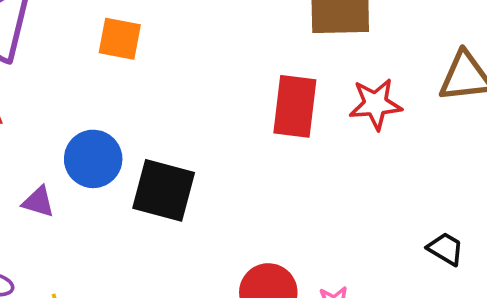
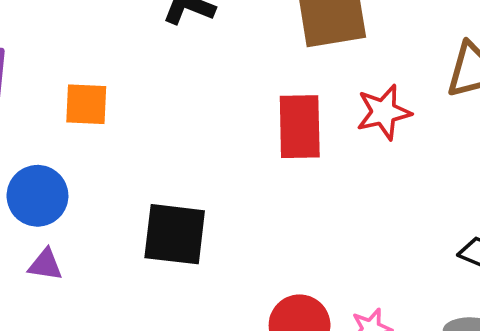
orange square: (120, 39) -> (86, 104), moved
blue circle: (93, 159) -> (37, 196), moved

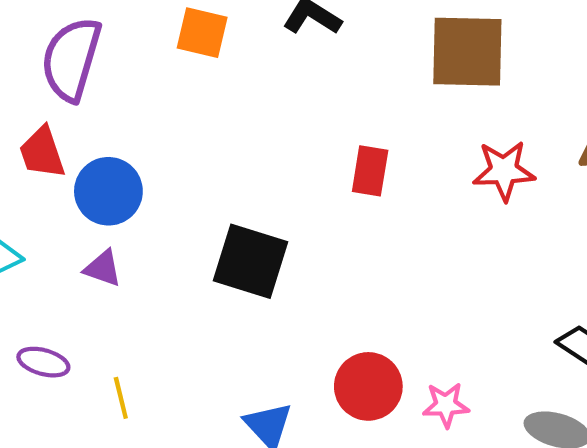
orange square: (86, 104) -> (202, 33), moved
red rectangle: (300, 127) -> (370, 171), moved, size x0.7

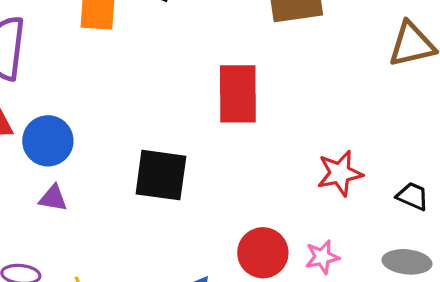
red rectangle: (370, 171) -> (238, 94), size x1.6
red star: (504, 171) -> (340, 173), moved

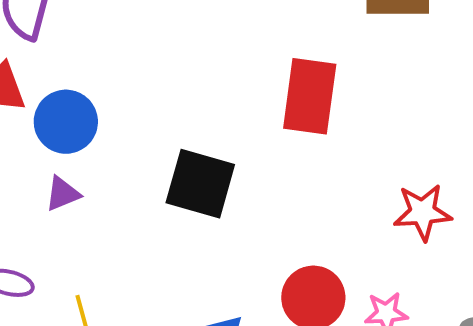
purple triangle: (53, 198) -> (63, 194), turned -40

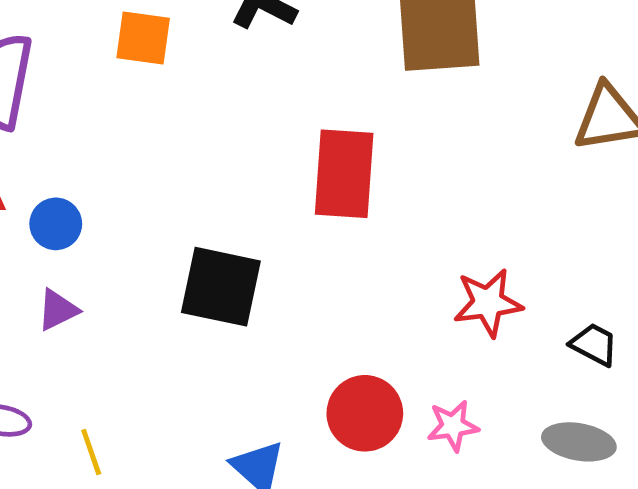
blue circle: (66, 122) -> (56, 224), size x0.7

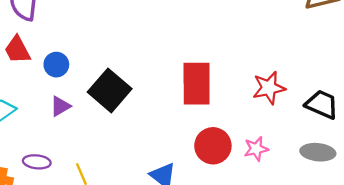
red rectangle: (344, 174) -> (197, 84), moved
black square: (221, 287) -> (110, 90), moved, turned 33
black trapezoid: (594, 344) -> (322, 104), size x1.4

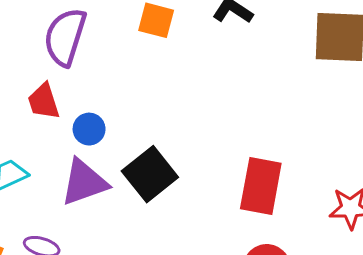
purple triangle: (60, 106) -> (84, 182), size x1.8

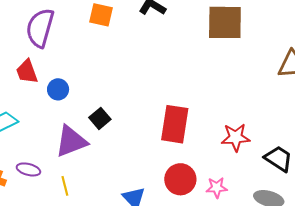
black square: (150, 174) -> (100, 118), size x0.6
purple triangle: (84, 182) -> (71, 141), moved

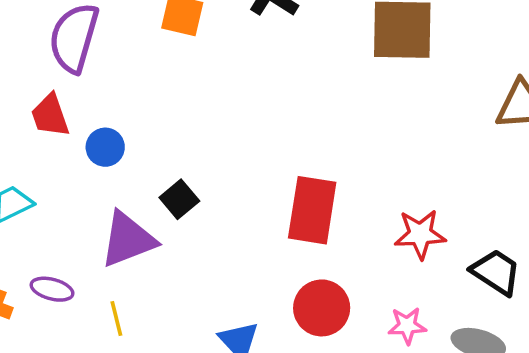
pink star: (217, 188) -> (407, 326), moved

